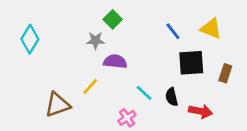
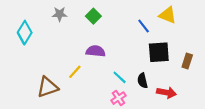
yellow triangle: (211, 29) -> (168, 15), moved
gray star: (96, 40) -> (60, 14), moved
pink cross: (127, 118) -> (118, 98), moved

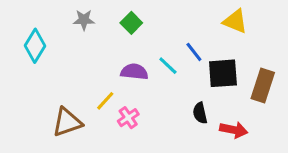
blue line: (144, 26) -> (194, 52), moved
brown rectangle: (187, 61) -> (263, 86), size x1.5
cyan line: (120, 77) -> (168, 66), moved
pink cross: (118, 98) -> (128, 118), moved

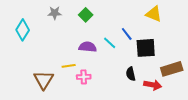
brown rectangle: (263, 86) -> (172, 69), moved, turned 55
yellow line: (105, 101) -> (69, 66), turned 40
pink cross: (128, 118) -> (84, 77), turned 32
brown triangle: (67, 122) -> (44, 80), turned -40

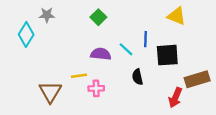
gray star: (55, 13) -> (47, 15), moved
blue line: (127, 34) -> (145, 39), turned 40
black semicircle: (131, 74) -> (137, 77), moved
red arrow: (153, 85) -> (175, 98), turned 102

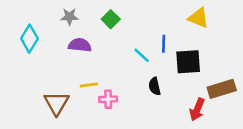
gray star: (47, 15) -> (69, 17), moved
purple semicircle: (101, 54) -> (80, 45), moved

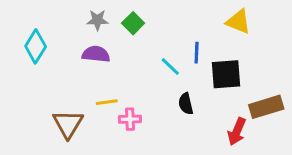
gray star: (69, 17) -> (97, 20), moved

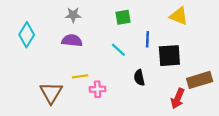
green square: (133, 23) -> (123, 17), moved, turned 35
cyan line: (170, 67) -> (118, 50), moved

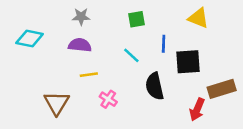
cyan diamond: (27, 35) -> (30, 39), turned 70
yellow line: (80, 76) -> (89, 75), moved
black semicircle: (139, 78) -> (155, 86), size x1.5
pink cross: (97, 89) -> (108, 99), turned 35

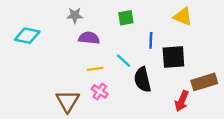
purple semicircle: (80, 45) -> (89, 38), moved
cyan line: (131, 55) -> (123, 61), moved
yellow line: (89, 75) -> (95, 69), moved
brown triangle: (57, 103) -> (68, 101), moved

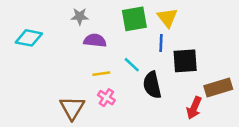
yellow triangle: (183, 17) -> (167, 18), moved, turned 30
green square: (126, 18) -> (134, 19), size x1.5

